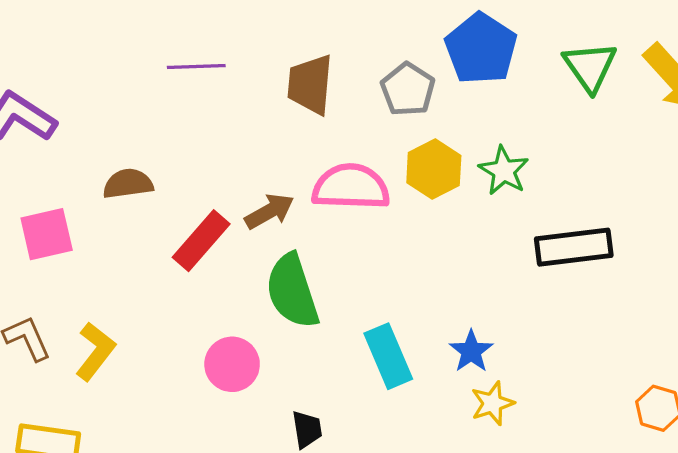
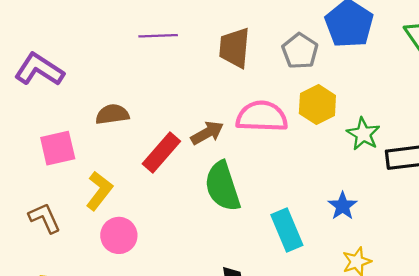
green star: (504, 171) -> (363, 134), moved
yellow L-shape: (95, 351) -> (99, 191), moved
blue star: (471, 351) -> (343, 206), moved
pink circle: (232, 364) -> (119, 235), moved

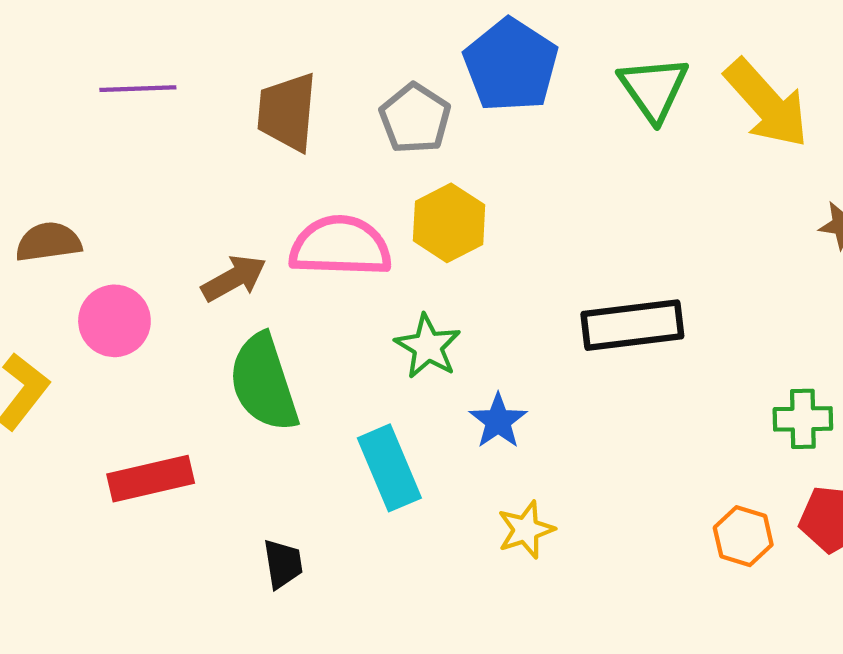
green star: (363, 134) -> (428, 346), moved
red rectangle: (161, 153) -> (151, 479), moved, turned 36
pink circle: (119, 235) -> (114, 321), moved

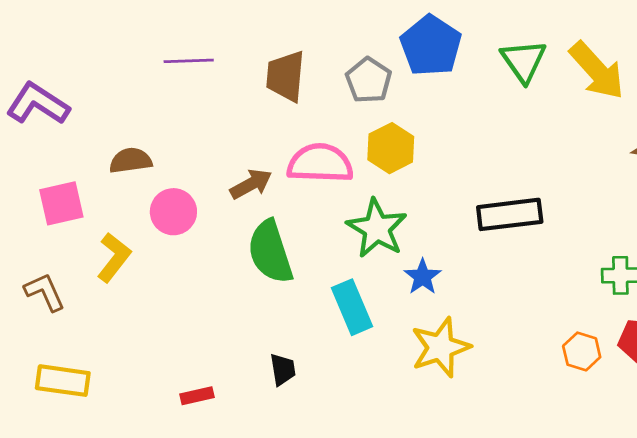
green star: (428, 346) -> (377, 228), size x1.4
red rectangle: (151, 479) -> (197, 396), moved, size x0.6
yellow star: (526, 530) -> (441, 347), size x1.6

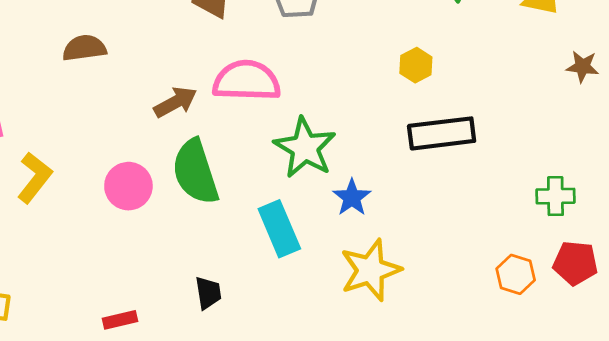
yellow hexagon: (391, 148) -> (416, 65), moved, size x0.7
brown semicircle: (131, 161) -> (84, 48), moved
pink circle: (173, 212) -> (128, 186), moved

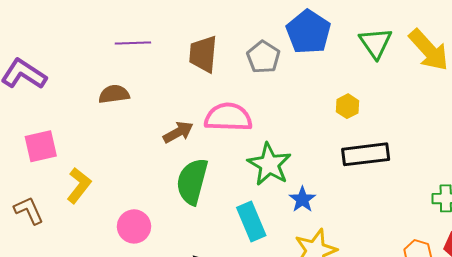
green semicircle: (195, 172) -> (192, 181), turned 33
pink circle: (128, 186) -> (134, 226), moved

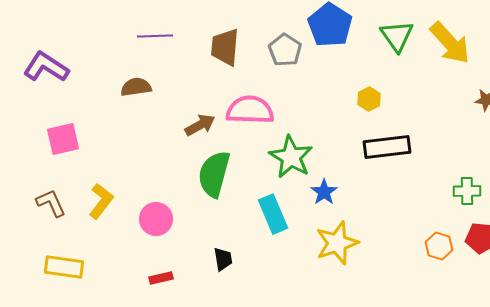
yellow L-shape: (79, 185) -> (101, 201), moved

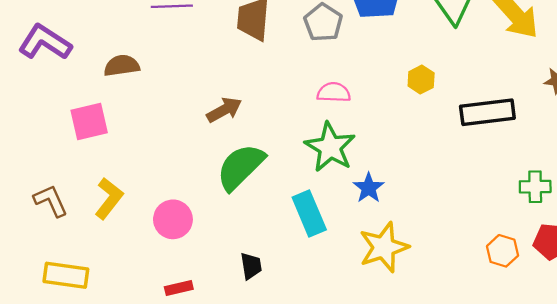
brown semicircle: (136, 87) -> (122, 66), moved
pink semicircle: (250, 110) -> (334, 92), moved, size x0.6
pink square: (63, 139) -> (89, 121), moved
black rectangle: (387, 147) -> (487, 112), moved
green semicircle: (214, 174) -> (241, 167), turned 30

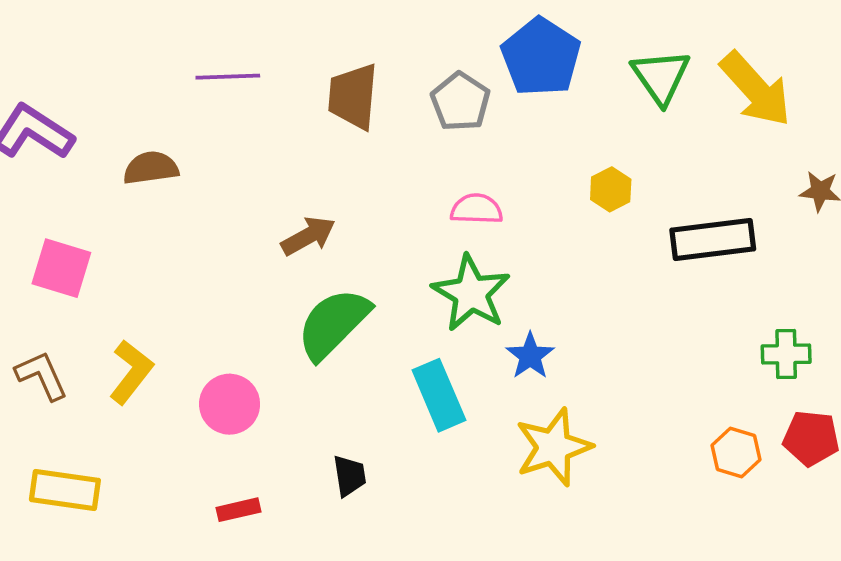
pink square: (89, 121) -> (61, 268), moved, turned 30

